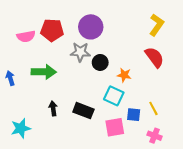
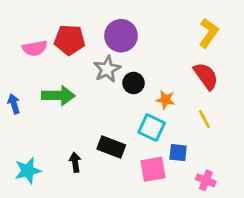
gray star: (80, 52) -> (107, 69), turned -30
black arrow: (53, 108) -> (75, 162), moved
yellow line: (153, 108) -> (204, 119), moved

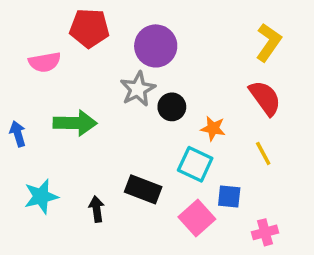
red pentagon: (70, 40) -> (89, 28), moved
pink square: (153, 169) -> (197, 218), turned -32
cyan star: (28, 171) -> (41, 196), moved
pink cross: (206, 180) -> (265, 232), turned -36

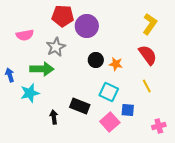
red pentagon: (89, 28) -> (63, 16), moved
gray star: (138, 89) -> (56, 47), moved
orange star: (213, 128) -> (116, 64), moved
cyan star: (41, 196) -> (30, 93), moved
pink cross: (265, 232) -> (159, 126), moved

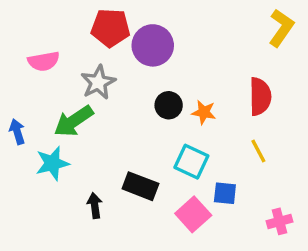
yellow L-shape: (150, 24) -> (281, 28), moved
red semicircle: (148, 55) -> (260, 96), turned 35
green arrow: (42, 69) -> (74, 121), turned 145

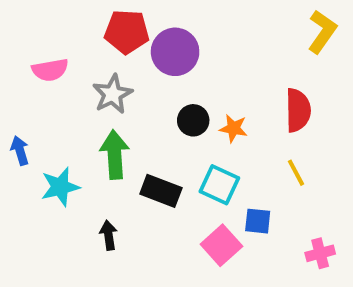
green arrow: (74, 121) -> (115, 155), moved, turned 120
black rectangle: (140, 186) -> (161, 191), moved

